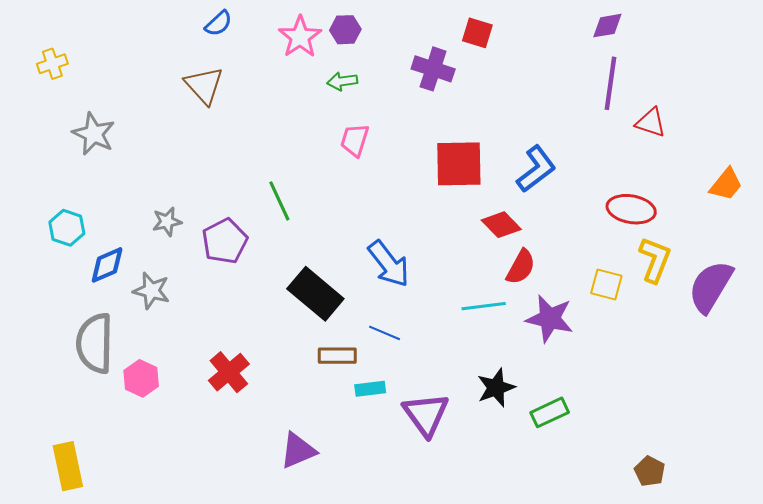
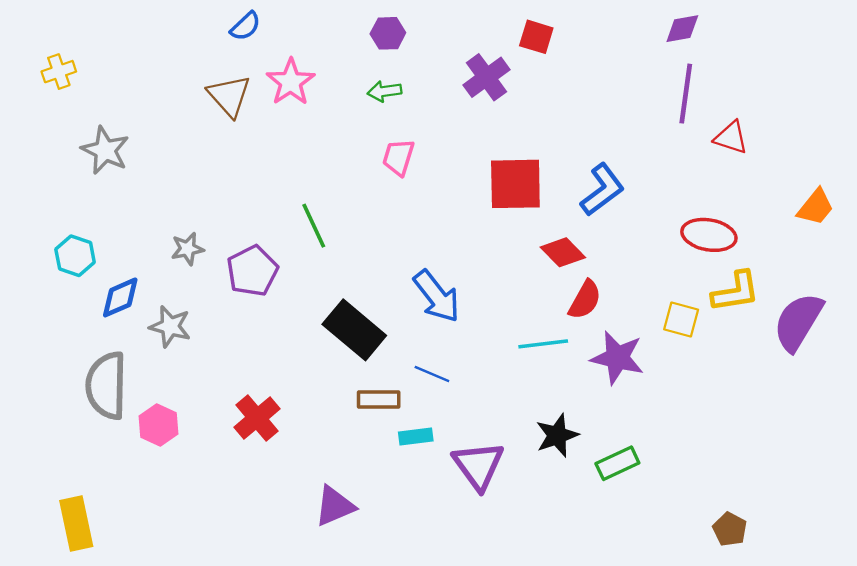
pink star: (300, 37) -> (291, 82), moved
purple cross: (433, 69) -> (486, 77), turned 36
yellow L-shape: (655, 260) -> (736, 292), turned 60

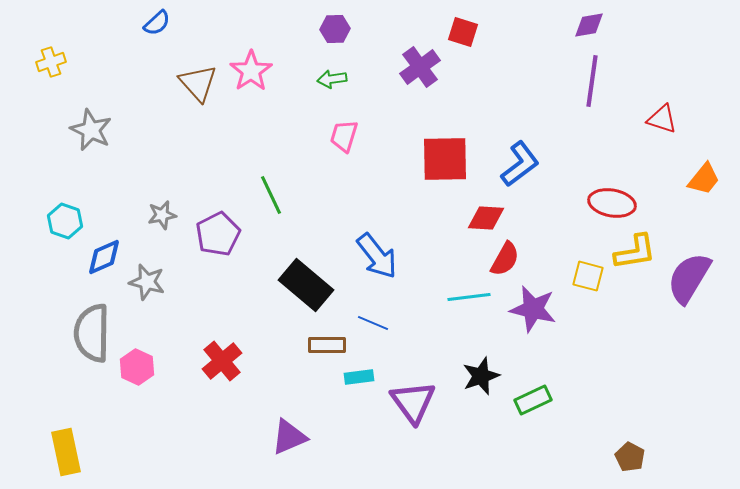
blue semicircle: (245, 26) -> (157, 23), moved
red triangle: (731, 138) -> (662, 119), moved
red diamond: (563, 252) -> (486, 218), turned -42

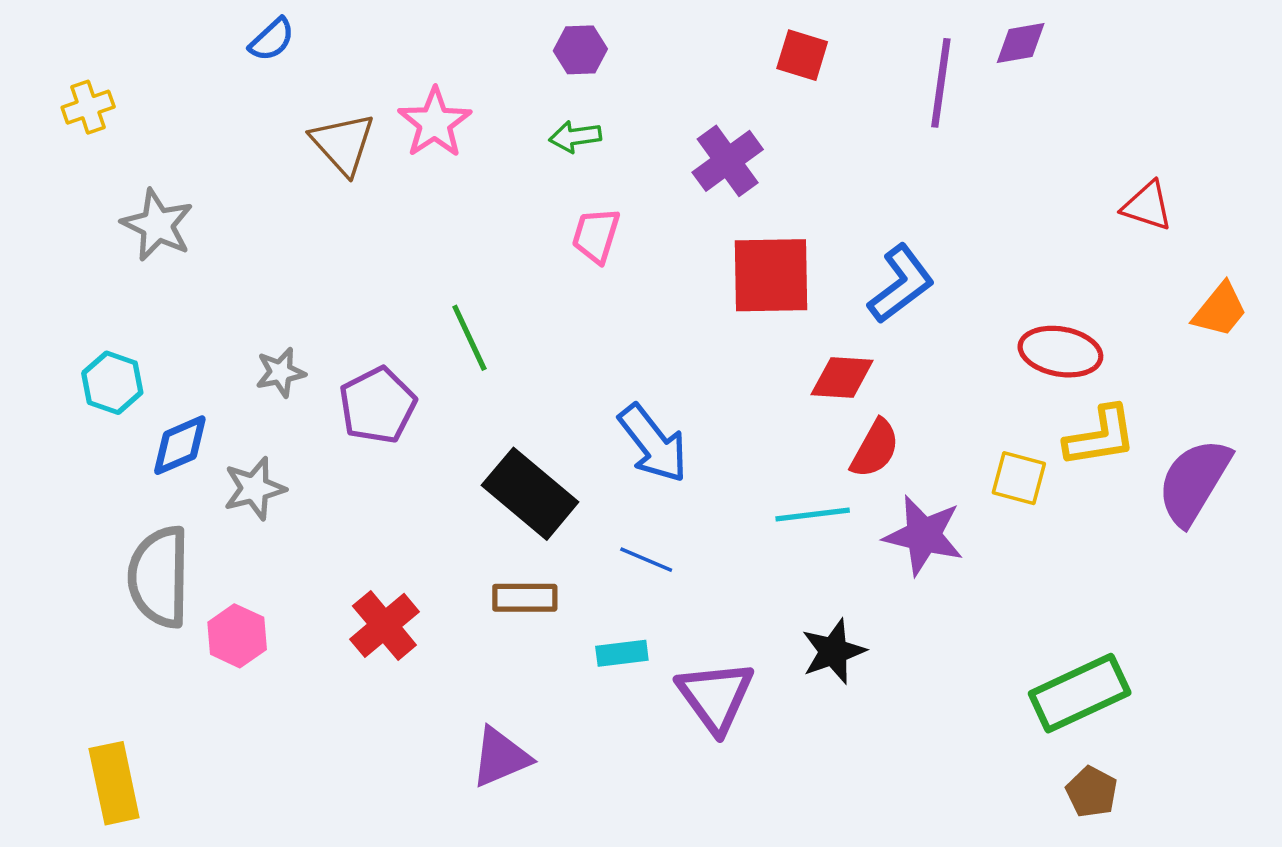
purple cross: (420, 67) -> (728, 161), moved
purple line: (592, 81) -> (941, 83), moved
gray star: (147, 282) -> (254, 489), turned -30
brown rectangle: (327, 345) -> (525, 598), moved
green rectangle: (533, 400) -> (1080, 693), moved, size x1.5

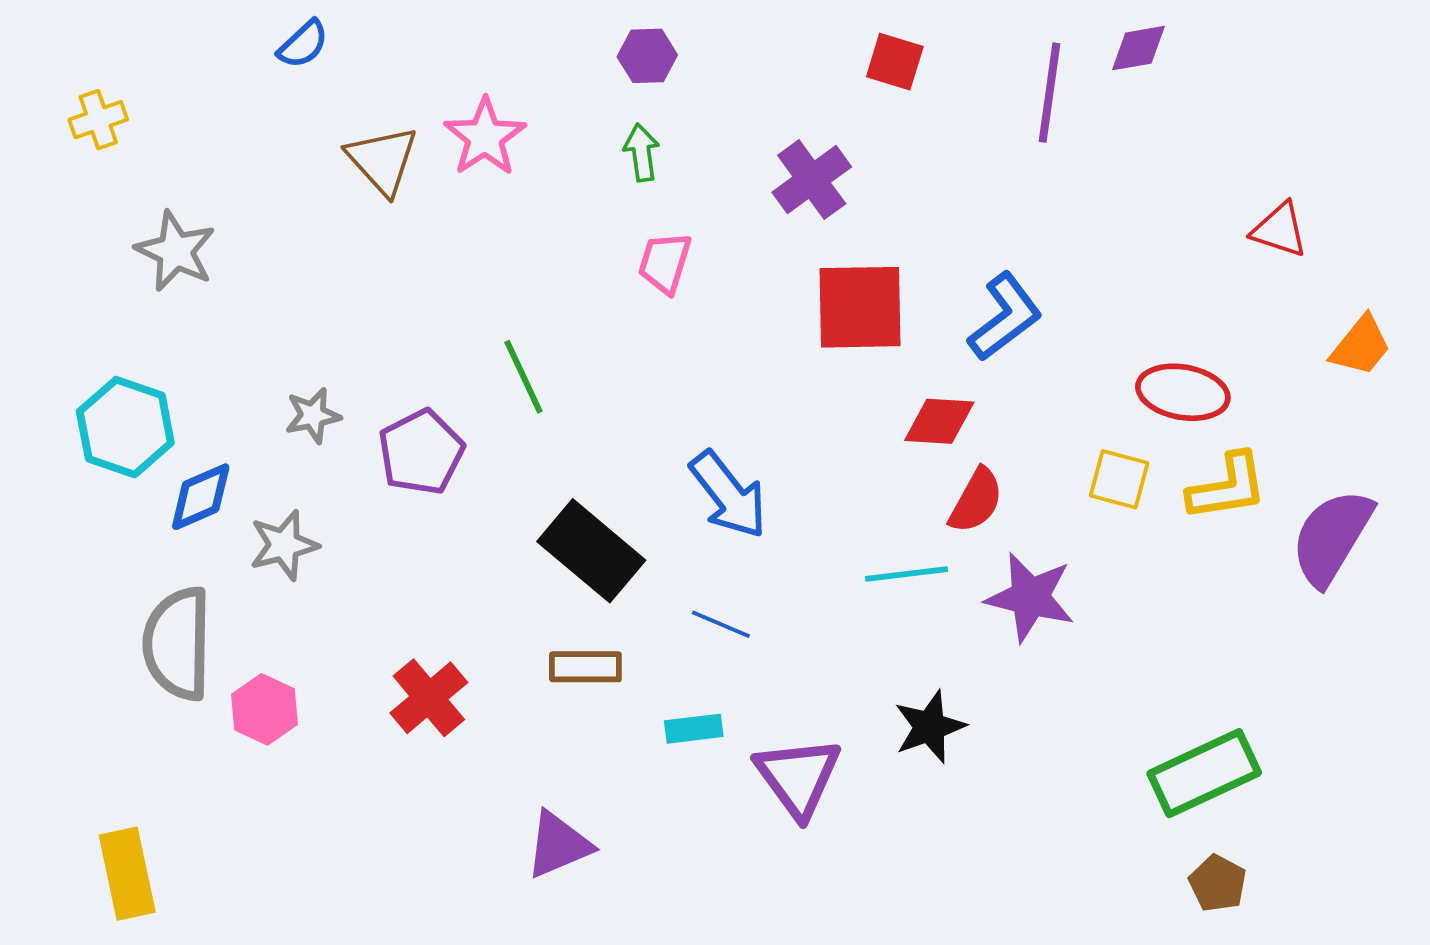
green arrow: (575, 137) -> (642, 153), turned 90
cyan hexagon: (112, 383) -> (125, 427), size x1.4
yellow square: (1019, 478) -> (1119, 479), moved

